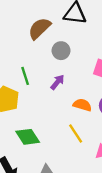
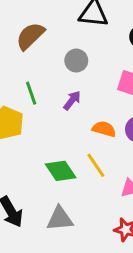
brown semicircle: (40, 28) -> (30, 36), moved
green diamond: (28, 137) -> (61, 171), moved

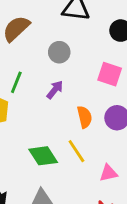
green line: (31, 93) -> (16, 82), turned 40
orange semicircle: (104, 129) -> (85, 117), turned 60

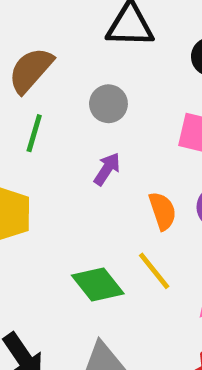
green line: (16, 82) -> (34, 133), moved

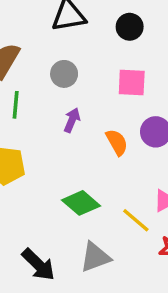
yellow line: (154, 271) -> (136, 220), moved

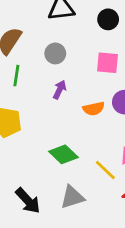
orange semicircle: (117, 142) -> (94, 109), turned 105

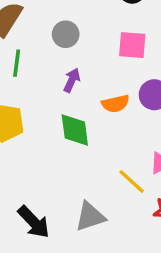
green diamond: (63, 154) -> (75, 130), moved, turned 40

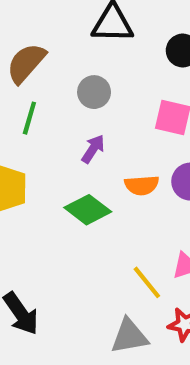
green diamond: (75, 130) -> (88, 210), turned -54
gray triangle: (90, 217) -> (129, 336), moved

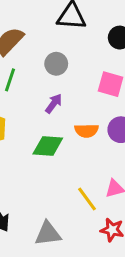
green diamond: (88, 210) -> (48, 146), turned -36
gray triangle: (129, 336) -> (48, 234), moved

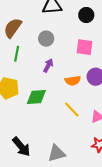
green diamond: (48, 146) -> (36, 97), moved
yellow line: (87, 199) -> (72, 110), moved

